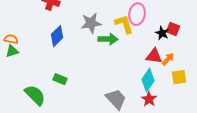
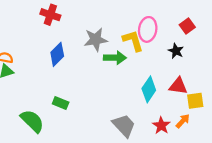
red square: (173, 29) -> (187, 26), moved, turned 32
red triangle: (154, 56) -> (178, 86), moved
orange arrow: (168, 59) -> (183, 121), moved
cyan diamond: (148, 80) -> (149, 89), moved

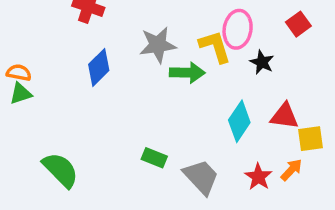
black star: (176, 51) -> (262, 62), moved
green rectangle: (61, 103) -> (154, 158), moved

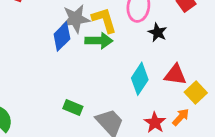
yellow L-shape: (215, 47) -> (104, 20), moved
blue diamond: (99, 67) -> (62, 37), moved
yellow square: (310, 139) -> (196, 93), turned -35

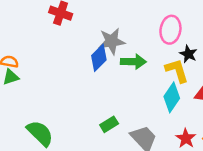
yellow L-shape: (104, 20) -> (177, 71), moved
green rectangle: (73, 108) -> (109, 124), turned -54

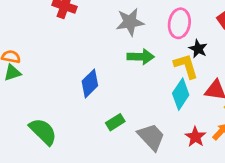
gray star: (112, 41) -> (130, 22), moved
blue diamond: (99, 58) -> (90, 83), moved

